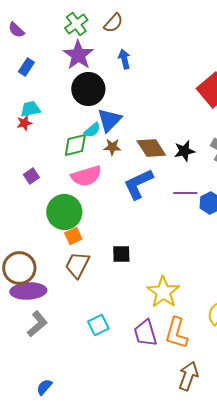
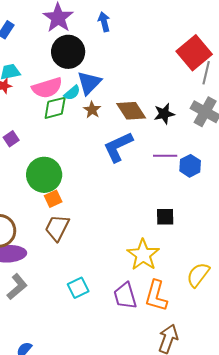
brown star: (112, 147) -> (92, 110), turned 30
pink semicircle: (86, 176) -> (47, 88), moved
black square: (121, 254) -> (165, 217), moved

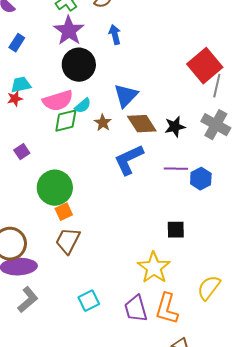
blue triangle: (89, 83) -> (126, 96), moved

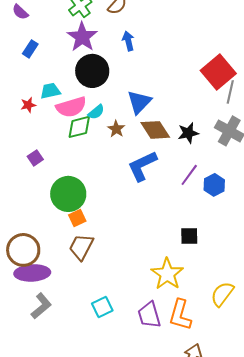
cyan trapezoid: (21, 85) -> (50, 91), moved
purple line: (176, 169) -> (189, 175), turned -55

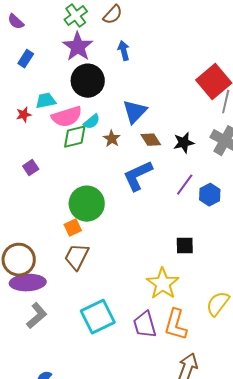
brown diamond: (155, 130) -> (151, 140), size x0.7
green circle: (68, 194) -> (87, 204), moved
cyan square: (102, 307) -> (98, 317), size x1.6

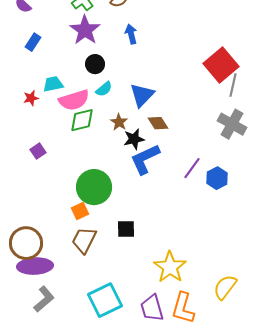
black circle: (88, 81) -> (95, 64), size x0.6
cyan semicircle: (92, 122) -> (104, 89), moved
black star: (184, 143) -> (134, 139), moved
black square: (185, 246) -> (126, 229), moved

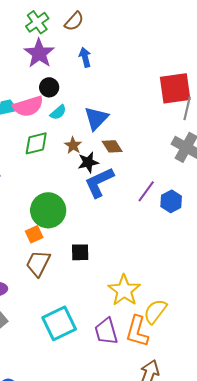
red square: (221, 65) -> (175, 88), turned 32
pink semicircle: (74, 100) -> (28, 106), moved
yellow semicircle: (225, 287) -> (155, 311), moved

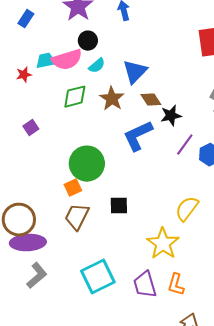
brown star: (73, 145) -> (112, 99), size x1.4
black star: (88, 162) -> (171, 116), moved
yellow semicircle: (155, 311) -> (187, 209), moved
orange L-shape: (137, 331) -> (176, 285), size x0.7

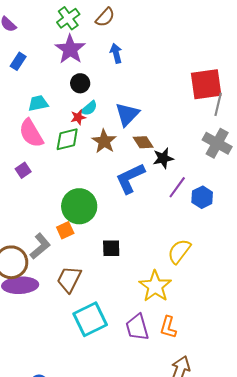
pink semicircle: (67, 60) -> (31, 133), moved, turned 76
red star: (24, 75) -> (78, 117), moved
brown trapezoid: (77, 217) -> (69, 279), moved
gray L-shape: (37, 276) -> (40, 246), moved

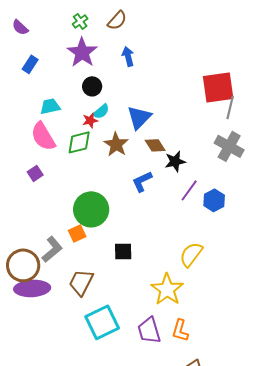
green cross: (68, 18) -> (80, 21), size x0.7
blue L-shape: (130, 178) -> (142, 181), size x0.7

